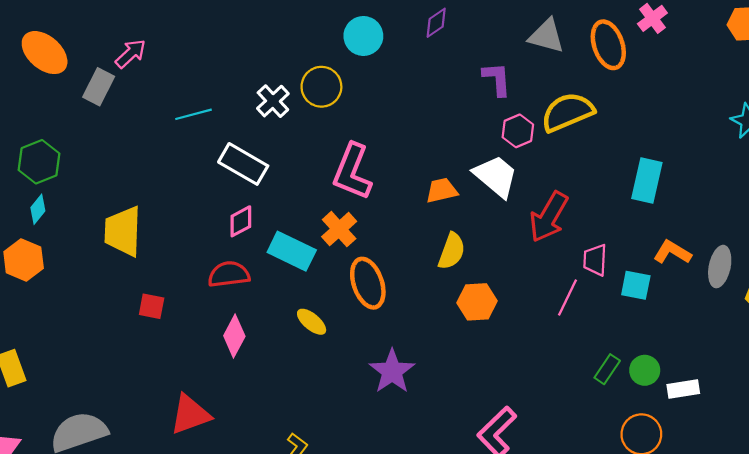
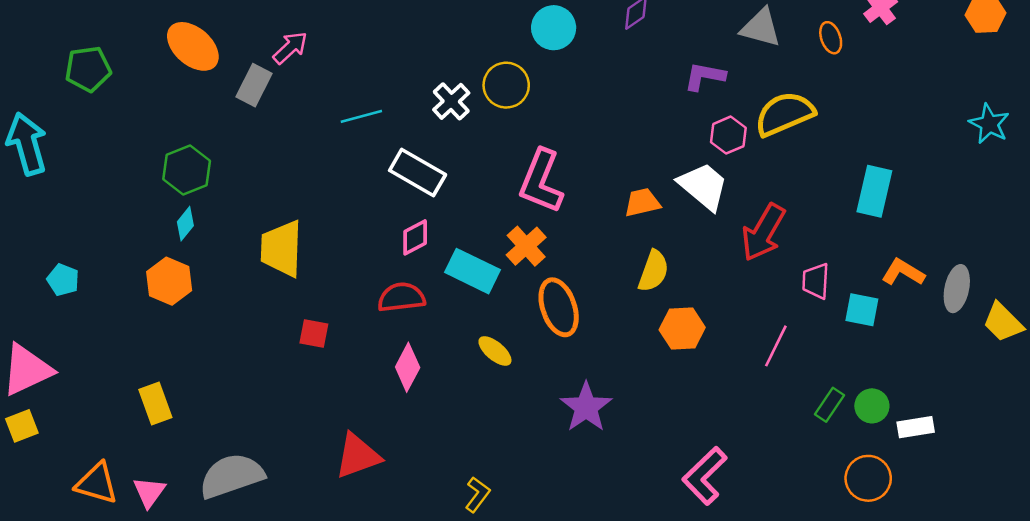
orange ellipse: (608, 45) -> (831, 38), size x0.6
purple L-shape: (497, 79) -> (705, 76), turned -75
pink line: (567, 297) -> (776, 346), moved

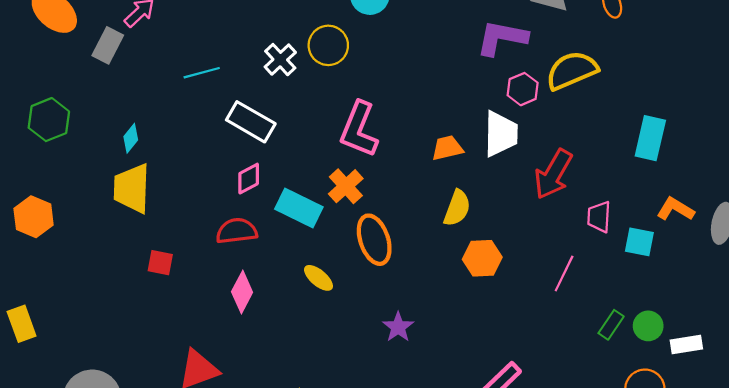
purple L-shape: (705, 76) -> (502, 38), size x1.4
white trapezoid: (703, 186) -> (501, 134), turned 51
cyan diamond: (185, 224) -> (131, 138), moved
purple star: (586, 407) -> (398, 327), size x0.7

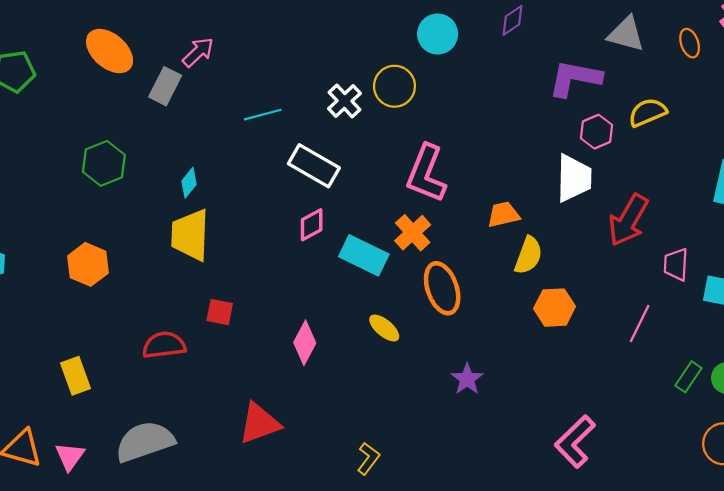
yellow semicircle: (572, 70) -> (648, 112), size x0.7
orange trapezoid: (447, 148) -> (503, 214), moved
red semicircle: (237, 231) -> (164, 345), moved

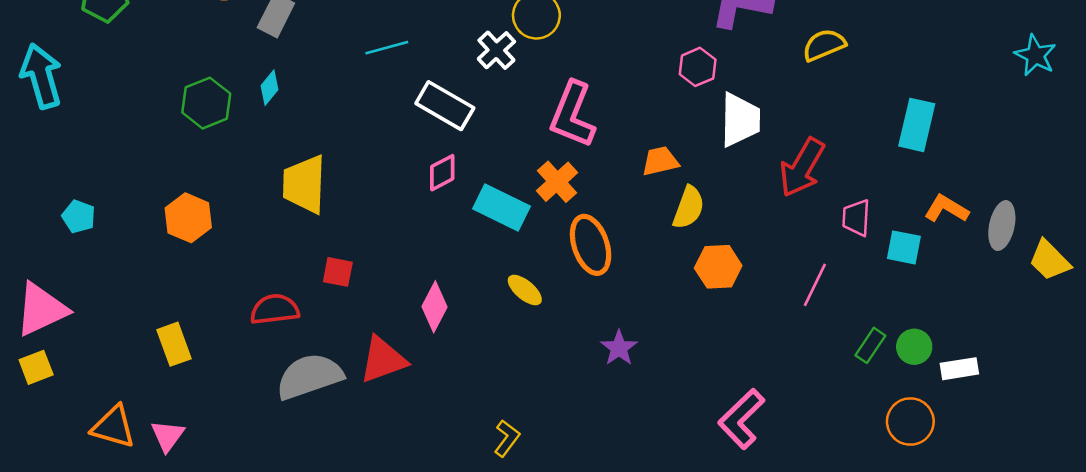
white cross: (345, 101) -> (496, 50), moved
pink hexagon: (597, 132) -> (698, 67), moved
cyan diamond: (189, 183) -> (269, 88), moved
red triangle: (259, 423) -> (383, 360), moved
gray semicircle: (145, 442) -> (309, 376), moved

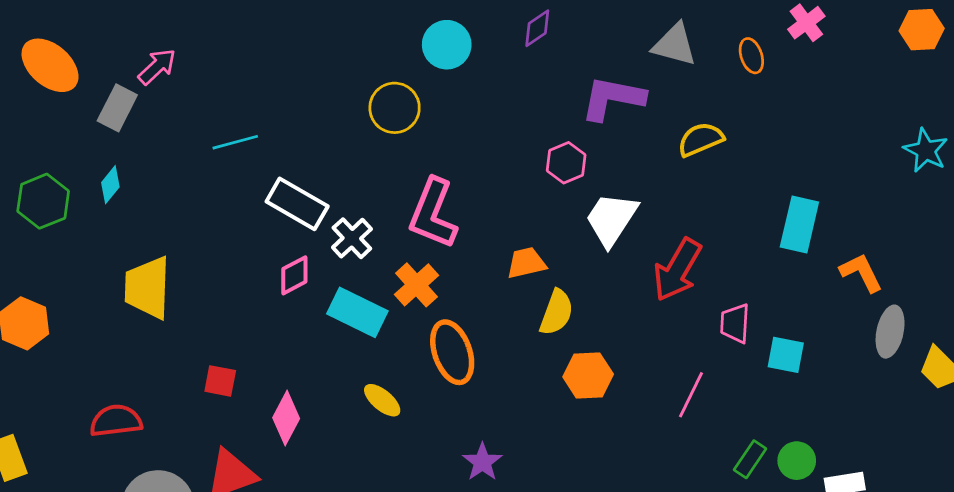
white cross: (496, 50) -> (352, 238), moved
white trapezoid: (740, 120) -> (611, 219), turned -148
orange L-shape: (946, 209) -> (861, 273), moved, turned 33
red square: (338, 272) -> (220, 381), moved

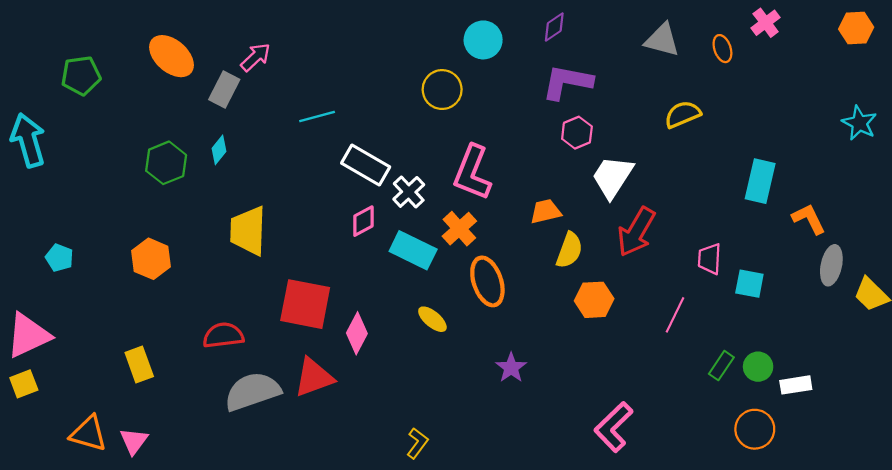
purple L-shape: (613, 98) -> (567, 82), moved
red arrow: (677, 270) -> (636, 232), moved
red square: (220, 381) -> (305, 304), size x2.0

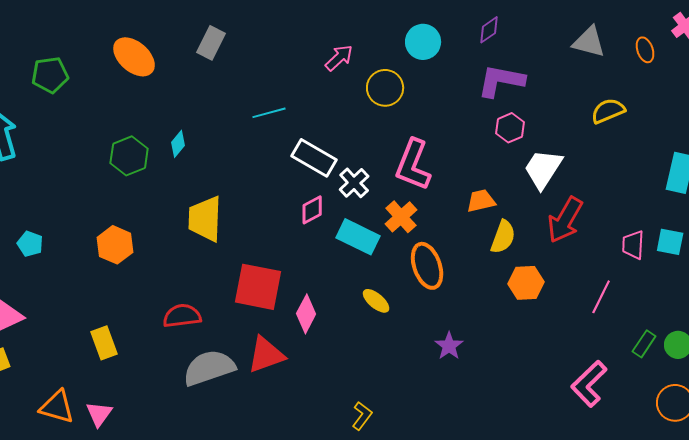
pink arrow: (256, 57) -> (339, 58), moved
gray rectangle: (224, 90) -> (211, 43), moved
cyan square: (749, 284) -> (670, 242), moved
pink L-shape: (614, 427) -> (589, 384), moved

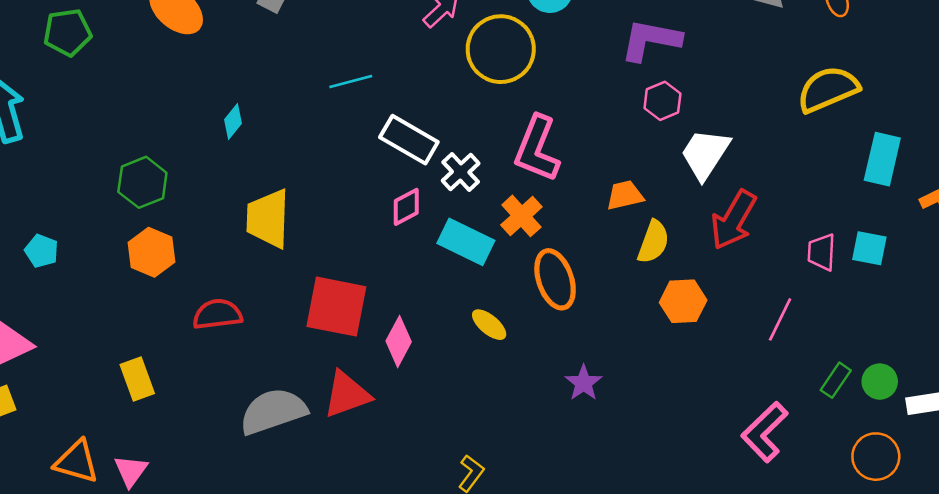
yellow circle: (385, 88) -> (501, 49), size x1.4
yellow semicircle: (608, 111) -> (828, 89), moved, size x1.4
green hexagon: (129, 156) -> (142, 182), moved
red semicircle: (182, 316) -> (217, 314), moved

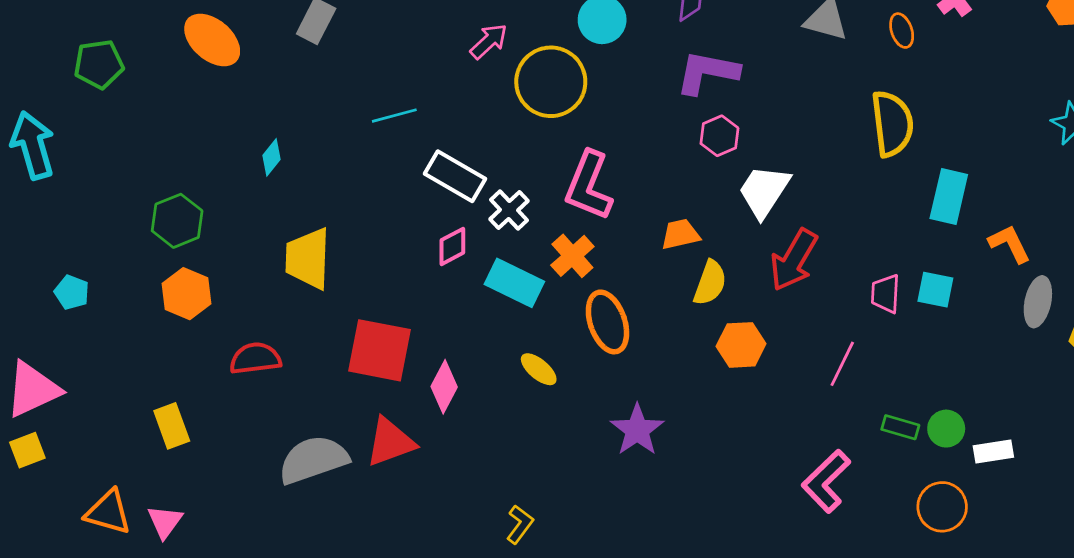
yellow semicircle: (828, 89) -> (892, 124), turned 106
green rectangle: (836, 380) -> (900, 427), turned 72
purple star: (584, 383) -> (637, 430), size x1.4

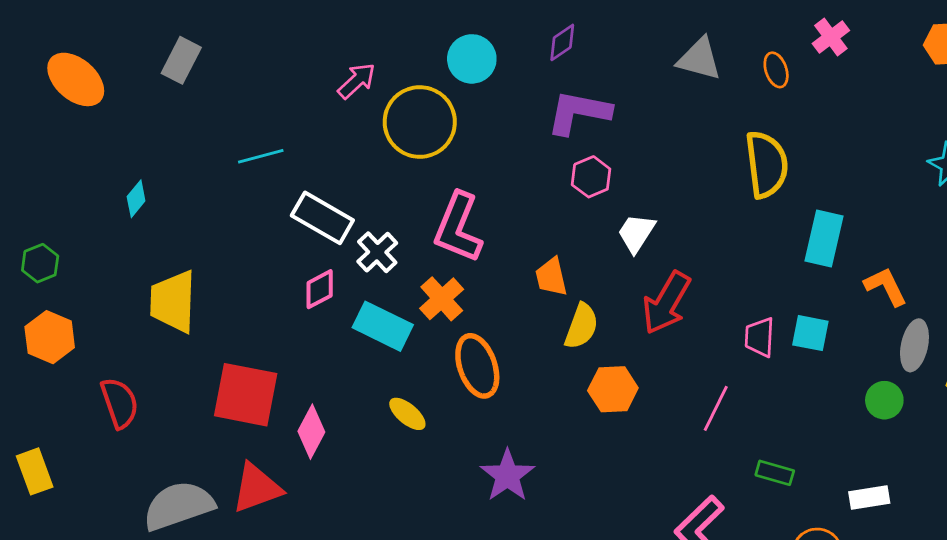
white trapezoid: (764, 191) -> (636, 233), size x0.7
green hexagon: (177, 221) -> (40, 263), size x0.7
orange trapezoid: (680, 234) -> (551, 277), turned -90
red semicircle: (255, 358) -> (120, 403), turned 78
green circle: (946, 429) -> (884, 400), moved

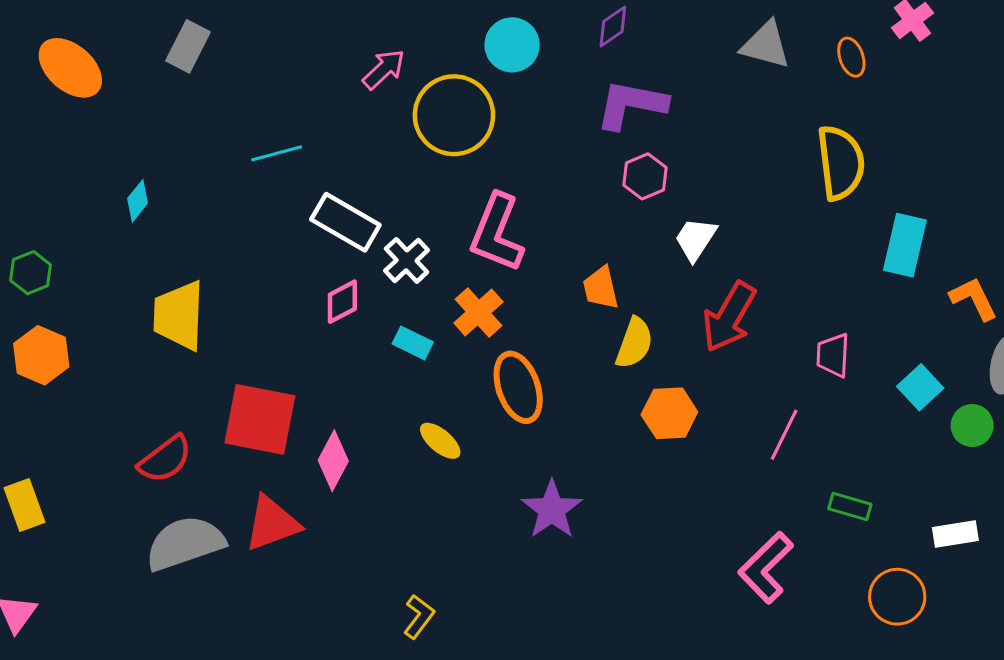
cyan rectangle: (383, 326) -> (413, 343), size x0.6
cyan square: (810, 333) -> (920, 387), moved, turned 36
red semicircle: (120, 403) -> (165, 459), moved, turned 72

